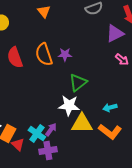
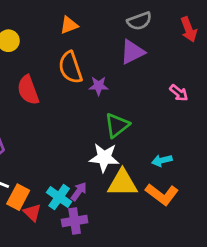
orange triangle: (44, 12) -> (69, 25), turned 48
purple triangle: (115, 34) -> (132, 52), moved
orange semicircle: (44, 54) -> (70, 67), moved

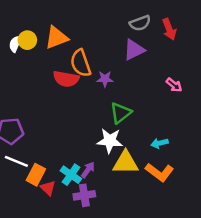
orange triangle: (69, 25) -> (56, 38), moved, size x1.5
red arrow: (189, 29) -> (169, 29), moved
red semicircle: (28, 90) -> (66, 79), moved, turned -60

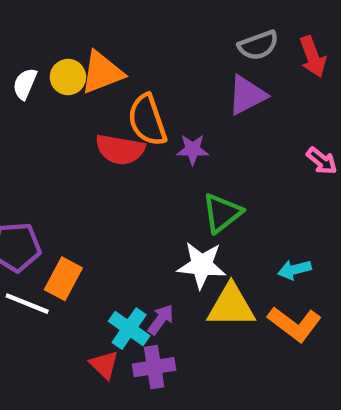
yellow circle: (27, 40) -> (68, 77), moved
orange rectangle: (36, 175) -> (63, 279), moved
red triangle: (48, 188) -> (104, 365), moved

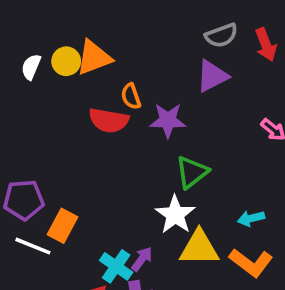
orange semicircle: (147, 120) -> (131, 96), size x0.6
purple star: (193, 150) -> (168, 120), size x1.4
white star: (202, 265) -> (175, 215), turned 30

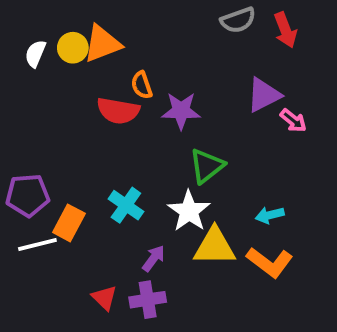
purple triangle: (212, 76) -> (264, 95), moved
white line: (33, 246) -> (37, 245), turned -36
cyan cross: (116, 266) -> (126, 205), moved

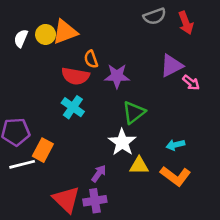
cyan cross: (126, 205) -> (73, 107), moved
yellow triangle: (215, 247) -> (139, 166), size x0.7
red triangle: (104, 298) -> (66, 199), size x1.6

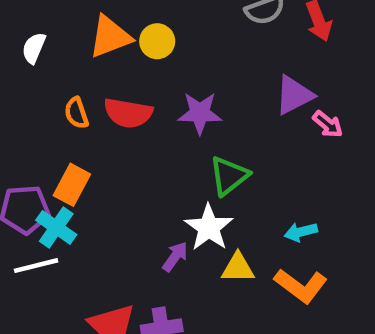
yellow circle: (46, 34) -> (157, 41), moved
orange semicircle: (91, 59) -> (76, 113), moved
cyan cross: (73, 107) -> (56, 227), moved
orange rectangle: (43, 150) -> (72, 185), moved
purple arrow: (99, 173) -> (175, 257), moved

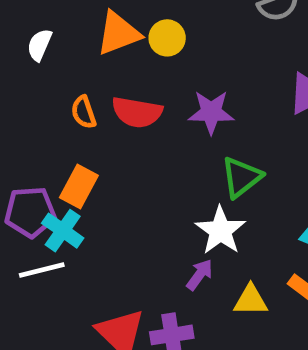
purple arrow: (175, 257) -> (200, 275), moved
yellow triangle: (238, 268) -> (251, 300), moved

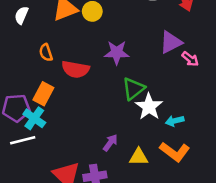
red semicircle: (137, 112) -> (76, 69), moved
white star: (220, 231) -> (149, 107), moved

